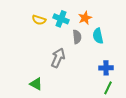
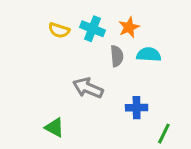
cyan semicircle: (98, 36) -> (149, 55), turned 105
gray arrow: (58, 58) -> (88, 88), turned -90
blue cross: (106, 68) -> (137, 108), moved

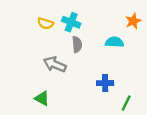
orange star: (129, 27) -> (133, 21), moved
gray semicircle: (117, 56) -> (77, 44), moved
gray arrow: (88, 88) -> (55, 64), moved

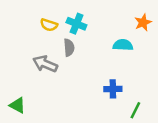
gray semicircle: (77, 44) -> (69, 48), moved
gray arrow: (55, 64) -> (45, 64), moved
green triangle: (42, 98) -> (18, 105), moved

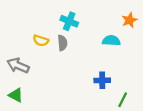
yellow semicircle: (49, 25) -> (41, 41), moved
gray arrow: (45, 64) -> (18, 66), moved

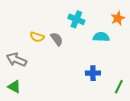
cyan cross: (69, 21) -> (76, 19), moved
gray semicircle: (62, 43) -> (57, 39), turned -32
green line: (123, 100) -> (119, 87), moved

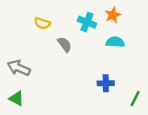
orange star: (118, 18) -> (113, 15), moved
yellow semicircle: (37, 37) -> (42, 23), moved

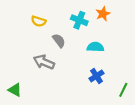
cyan semicircle: (115, 42) -> (95, 47), moved
gray arrow: (19, 68) -> (44, 62), moved
blue cross: (106, 83) -> (96, 76), turned -32

